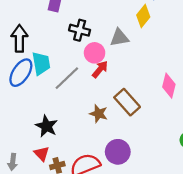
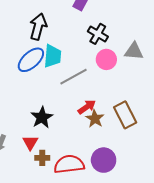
red arrow: (100, 69) -> (87, 107), moved

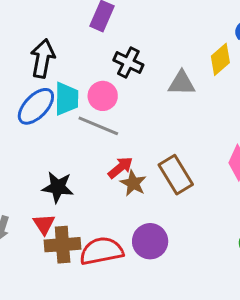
pink circle: (106, 59) -> (103, 96), moved
gray line: (73, 77) -> (98, 126), turned 56
black star: (42, 117) -> (58, 187), turned -30
brown cross: (42, 158) -> (63, 245), size x1.6

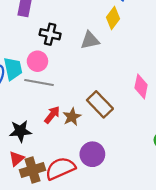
red arrow: (120, 168) -> (52, 115), moved
brown star: (133, 183) -> (72, 117), turned 30
red triangle: (44, 224) -> (17, 159), turned 35

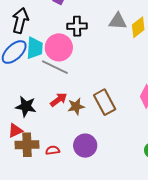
black cross: (50, 34) -> (77, 26), turned -30
gray triangle: (90, 40) -> (118, 21), moved
pink circle: (37, 61) -> (59, 47), size x1.4
red semicircle: (60, 168) -> (53, 150), size x0.5

